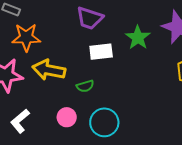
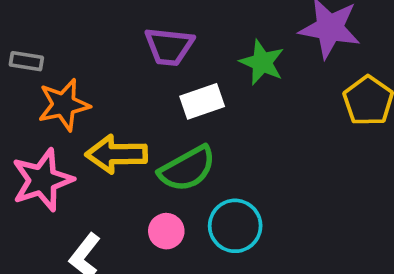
green semicircle: (85, 86) -> (187, 169), size x1.8

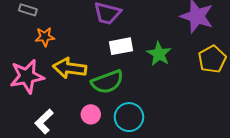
green star: (262, 62) -> (159, 54), moved
orange star: (64, 105) -> (45, 37), size x0.7

